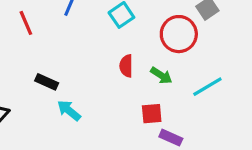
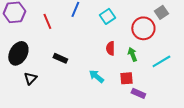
green arrow: (161, 75) -> (132, 54), turned -144
cyan arrow: (69, 110) -> (96, 76), moved

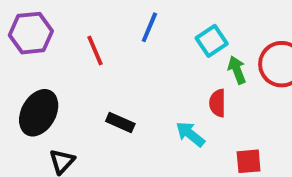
green arrow: (132, 54) -> (237, 70), moved
cyan arrow: (96, 76) -> (190, 134), moved

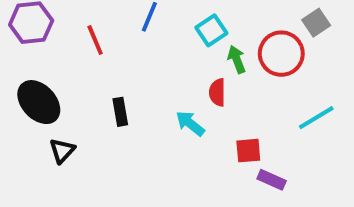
black ellipse: (39, 113) -> (39, 102), turned -72
black rectangle: (120, 122) -> (120, 112), turned 56

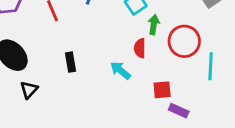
red circle: (281, 54) -> (184, 41), moved
green arrow: (237, 59) -> (154, 25), turned 30
cyan line: (316, 118) -> (211, 66), turned -56

